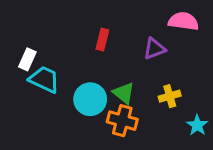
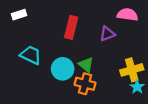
red rectangle: (102, 40) -> (71, 27), size x1.5
white rectangle: (27, 59) -> (19, 15), moved, turned 48
yellow cross: (170, 96) -> (132, 70), moved, size x1.5

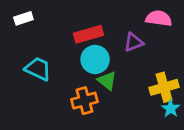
red rectangle: (71, 27) -> (88, 34), turned 60
cyan circle: (63, 69) -> (95, 59), moved
orange cross: (85, 84) -> (84, 101), moved, turned -30

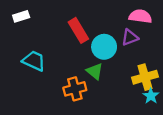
red rectangle: (88, 34) -> (78, 30), turned 75
purple triangle: (134, 42) -> (130, 37), moved
cyan circle: (95, 59) -> (104, 47), moved

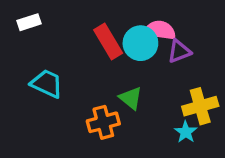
pink semicircle: (140, 16) -> (160, 30), moved
cyan circle: (104, 47) -> (140, 43), moved
cyan star: (151, 96) -> (186, 132), moved

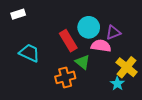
pink semicircle: (160, 30) -> (101, 46), moved
red rectangle: (108, 42) -> (68, 41), moved
yellow cross: (200, 106) -> (127, 67), turned -35

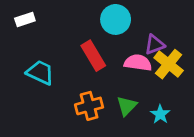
cyan circle: (89, 27) -> (116, 19), moved
green triangle: (83, 62) -> (127, 106), moved, turned 35
yellow cross: (127, 67) -> (169, 64), moved

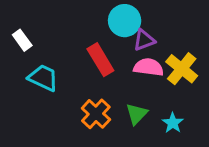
white rectangle: (25, 19) -> (22, 40), moved, turned 72
purple triangle: (155, 45) -> (144, 40), moved
orange cross: (89, 106) -> (96, 114), turned -32

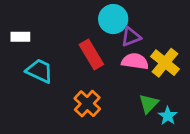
white rectangle: (22, 40) -> (20, 37), turned -54
green triangle: (137, 114) -> (149, 104), moved
cyan star: (173, 123) -> (168, 116), moved

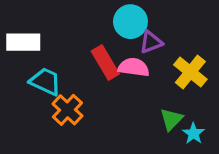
white rectangle: (20, 37) -> (23, 42), size x1.5
pink semicircle: (135, 61) -> (134, 67), moved
orange cross: (87, 104) -> (67, 110), moved

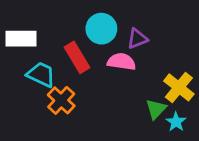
cyan circle: (130, 22) -> (101, 29), moved
red rectangle: (105, 63) -> (77, 57), moved
yellow cross: (190, 72) -> (179, 87), moved

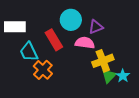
cyan trapezoid: (41, 75) -> (29, 52), turned -140
yellow cross: (179, 87) -> (103, 61), moved, turned 30
cyan star: (176, 122) -> (123, 76), moved

